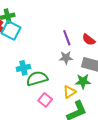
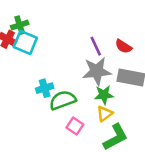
gray star: (66, 58) -> (97, 71), size x1.6
green star: (83, 81) -> (104, 95), moved

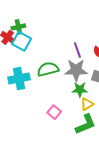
cyan cross: (45, 88) -> (19, 78), moved, size x1.5
green semicircle: (63, 100) -> (48, 69), moved
yellow triangle: (105, 114) -> (87, 104), moved

